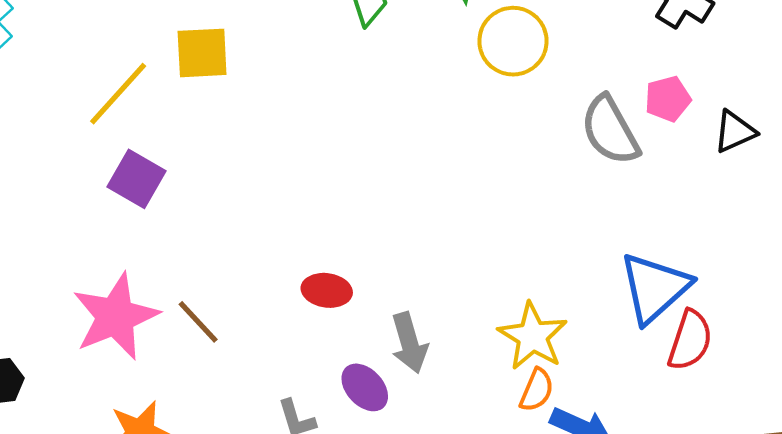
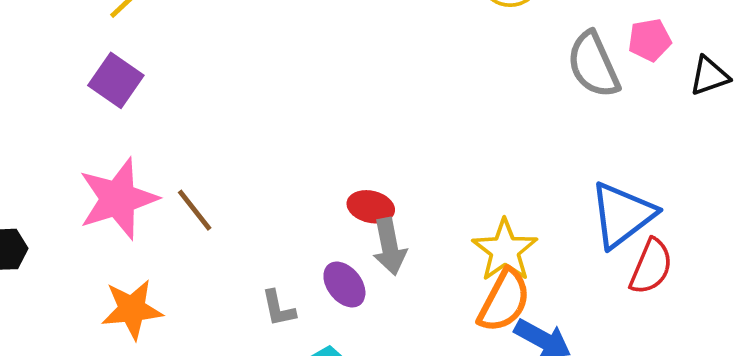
purple square: (136, 179) -> (116, 80), moved
red ellipse: (327, 290) -> (371, 207), moved
orange semicircle: (537, 390) -> (504, 301), size x1.6

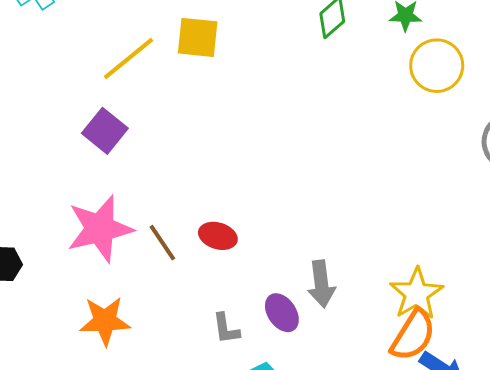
red ellipse: (371, 207) -> (218, 236), moved

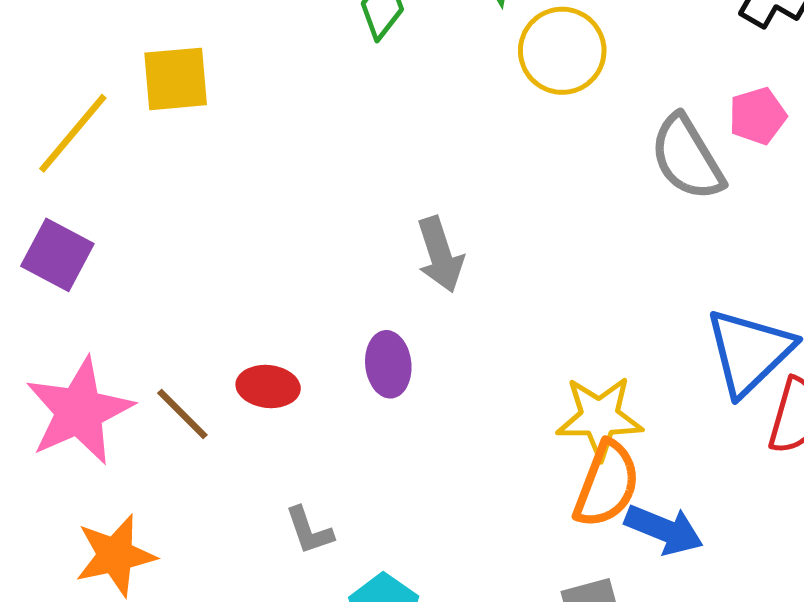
gray arrow: (321, 284) -> (440, 255), moved
yellow star: (416, 294) -> (600, 417), turned -30
purple ellipse: (282, 313) -> (388, 364), moved, turned 39

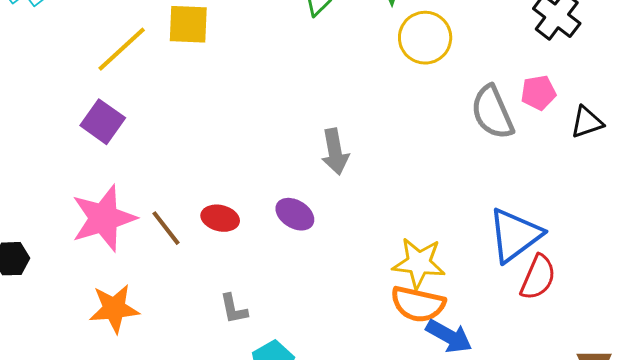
purple ellipse: (388, 364) -> (295, 214), turned -60
orange semicircle: (607, 484) -> (418, 304), turned 74

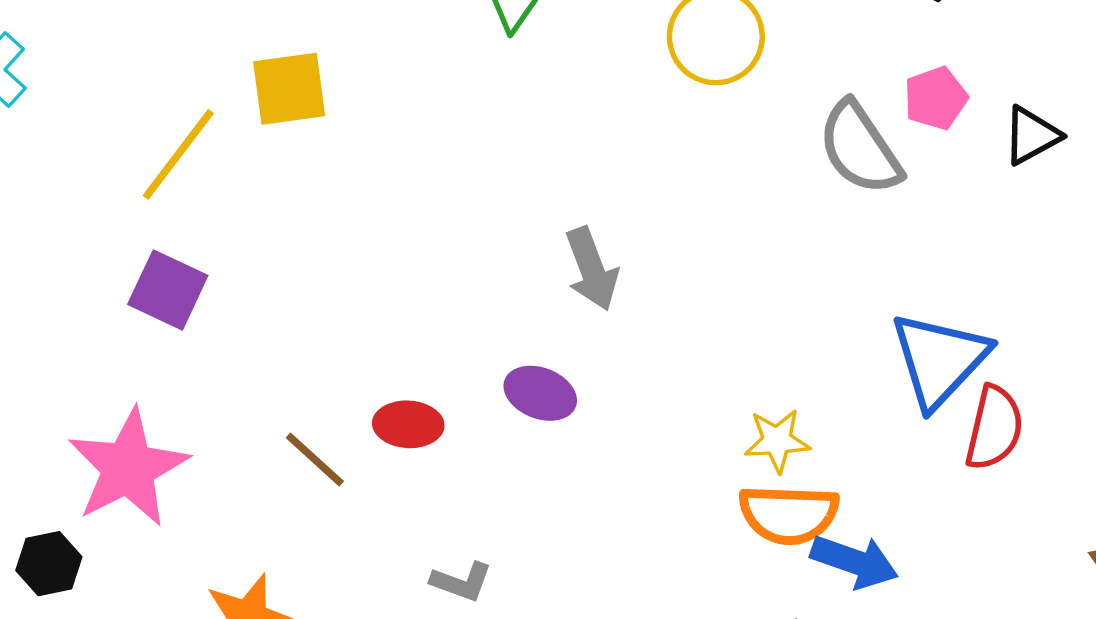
pink star: (104, 218) -> (128, 468), moved
yellow star: (419, 263) -> (777, 441), size x0.7
gray L-shape: (234, 309) -> (461, 582), turned -48

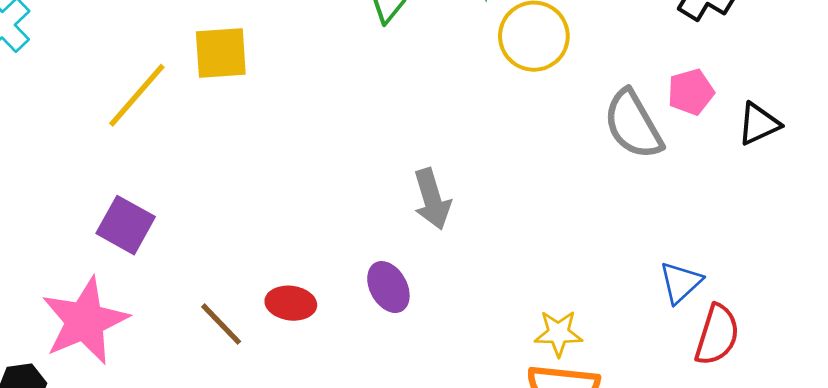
purple square: (168, 290) -> (126, 225), moved
blue triangle: (939, 360) -> (681, 282), size x0.6
purple ellipse: (540, 393) -> (388, 287), turned 36

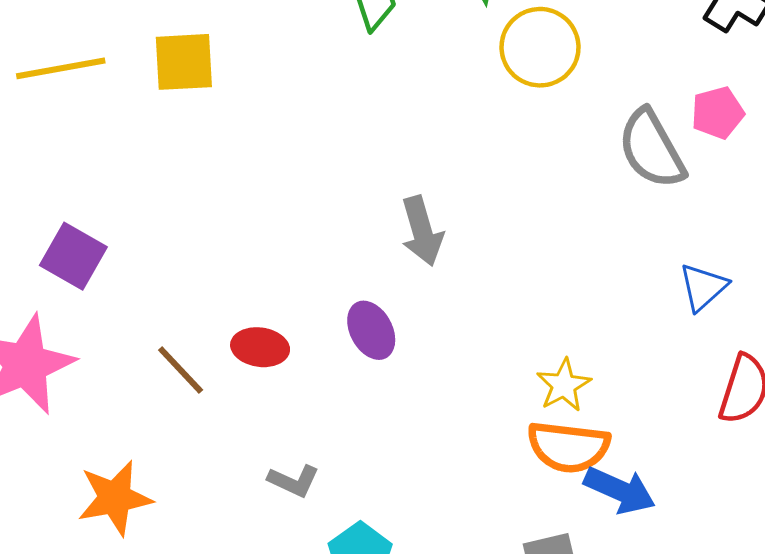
yellow line: (137, 95) -> (61, 68), moved, turned 38
blue triangle: (681, 282) -> (703, 287), moved
yellow star: (558, 333) -> (564, 385), turned -30

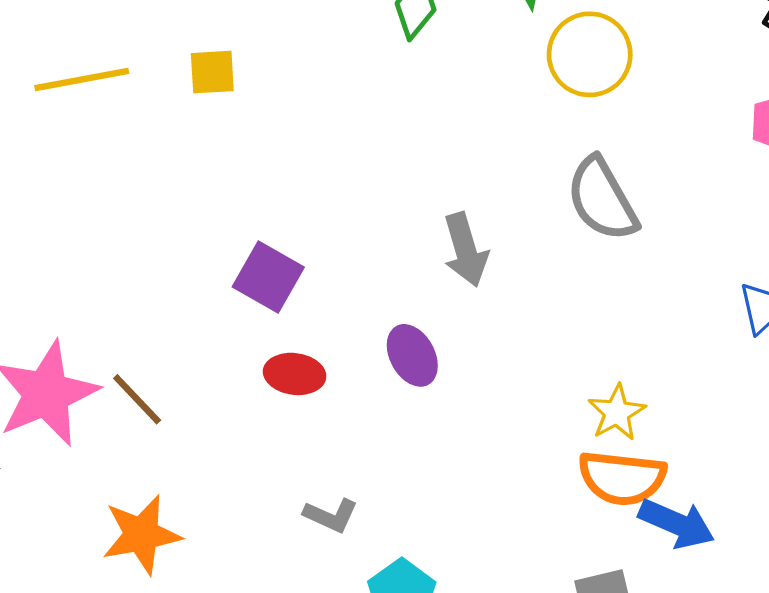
yellow square: (184, 62) -> (212, 72), size x0.7
gray semicircle: (652, 149) -> (602, 199), moved
purple square: (73, 256) -> (268, 277), moved
brown line: (181, 370) -> (137, 399), moved

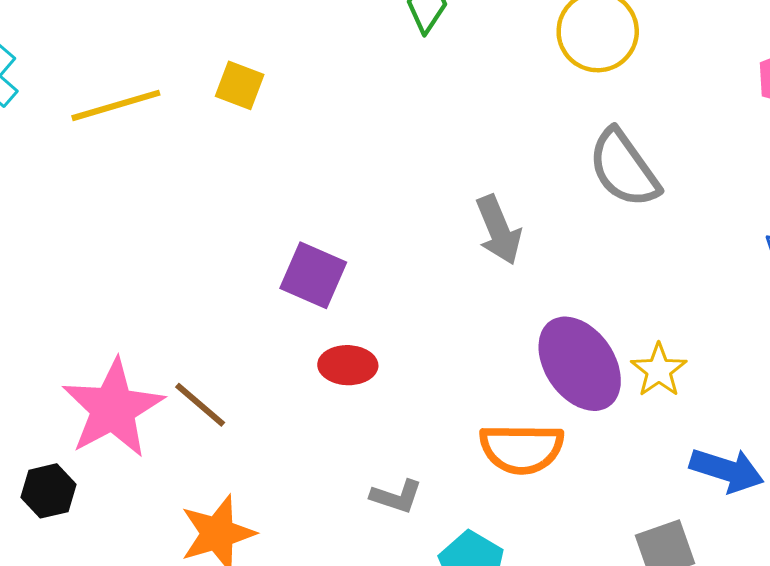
yellow square: (212, 72) -> (240, 85), turned 30
purple ellipse: (412, 355) -> (580, 364), moved, size x1.6
orange semicircle: (622, 478) -> (522, 449), moved

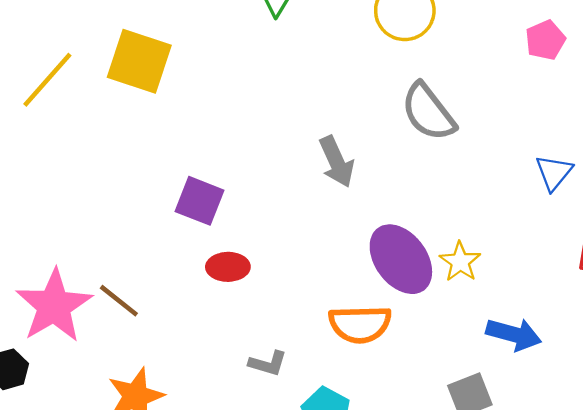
yellow square: (240, 85) -> (139, 61), size x1.8
yellow line: (116, 105) -> (47, 80), turned -30

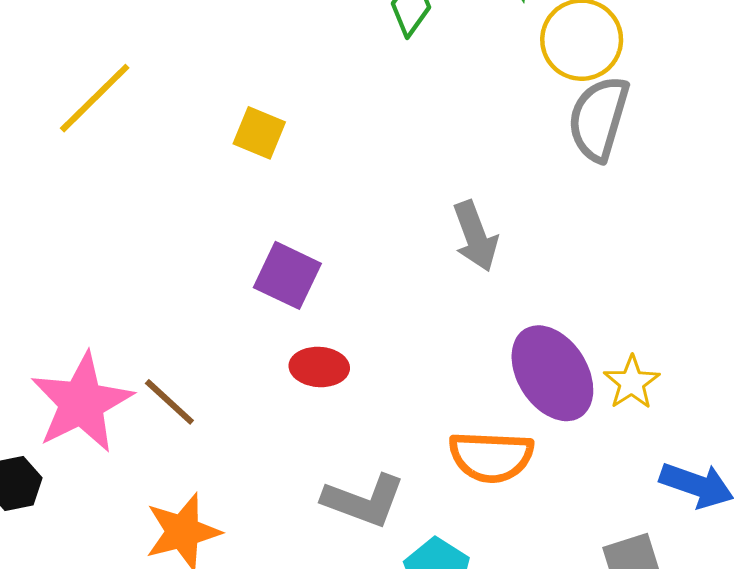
yellow square: (139, 61) -> (259, 133), moved, size x0.6
gray semicircle: (428, 112) -> (599, 118), moved, turned 50
gray L-shape: (268, 363) -> (364, 501), size x1.6

